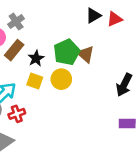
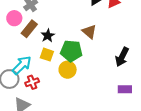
green pentagon: (67, 52) -> (71, 51), moved, turned 30
yellow circle: (61, 79) -> (68, 70), moved

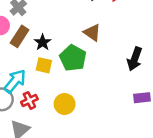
green pentagon: (71, 51) -> (73, 58), turned 30
yellow circle: (68, 70) -> (65, 104), moved

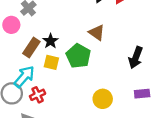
brown rectangle: (20, 36) -> (31, 48), moved
yellow circle: (65, 104) -> (103, 99), moved

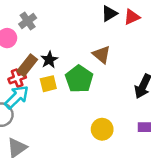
yellow square: (51, 62) -> (48, 84), turned -32
red cross: (38, 95) -> (17, 78), moved

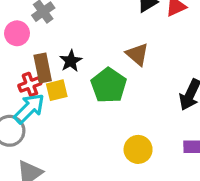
brown rectangle: (27, 65) -> (43, 68), turned -50
yellow square: (48, 84) -> (57, 90), moved

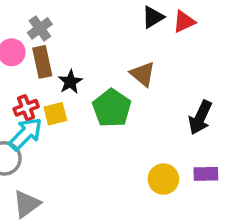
brown rectangle: (43, 68) -> (42, 62), moved
yellow circle: (138, 149) -> (163, 179), moved

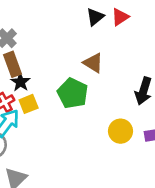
black star: (70, 82) -> (20, 82), moved
yellow circle: (163, 179) -> (120, 131), moved

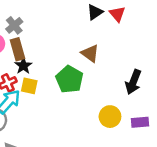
red triangle: (120, 17) -> (117, 14), turned -42
yellow square: (29, 104) -> (29, 86), turned 30

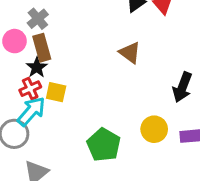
black star: (23, 66) -> (37, 67), moved
green pentagon: (69, 79) -> (104, 145), moved

